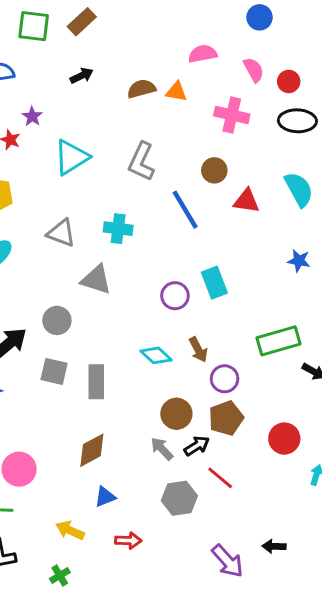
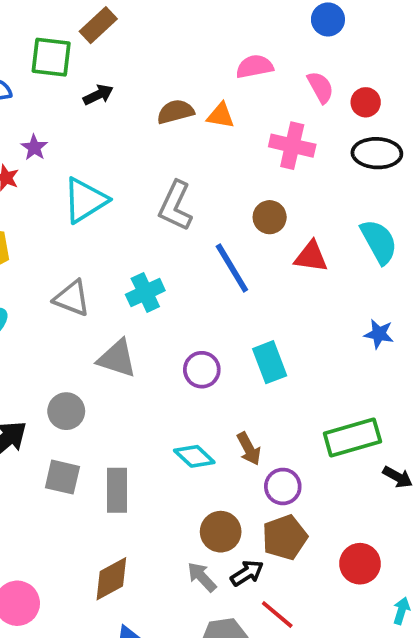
green square: (34, 26) -> (51, 57), moved
cyan cross: (118, 229) -> (145, 293), turned -32
purple circle: (175, 296) -> (202, 370), moved

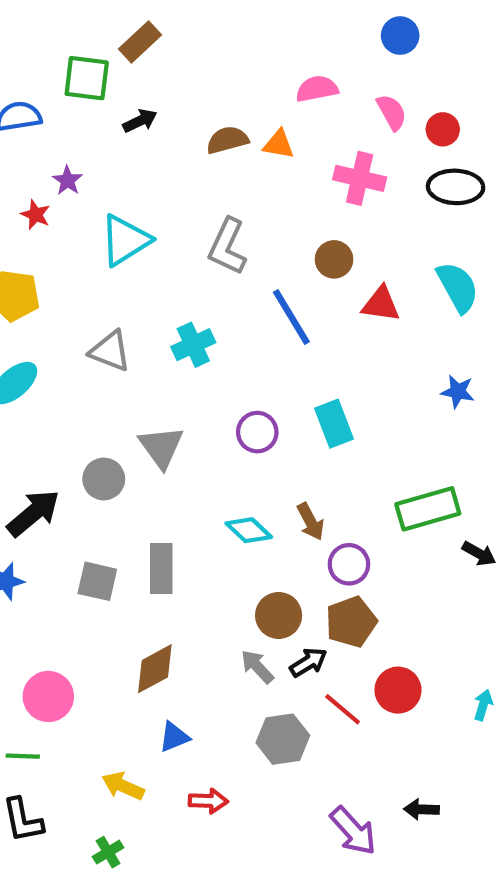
gray triangle: (117, 358) -> (161, 447), moved, turned 36
gray square: (62, 477) -> (97, 581), moved
red circle: (360, 564) -> (398, 690), moved

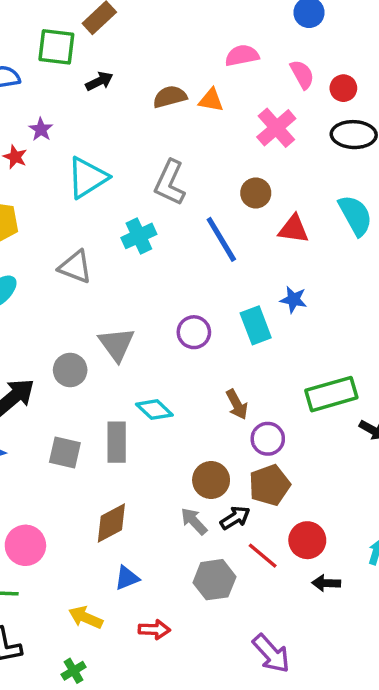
pink cross: (360, 178) -> (276, 128), turned 36
cyan cross: (193, 345) -> (139, 236), moved
blue star: (458, 392) -> (294, 300), moved
cyan diamond: (249, 530) -> (154, 410), moved
black arrow: (421, 809) -> (326, 583), moved

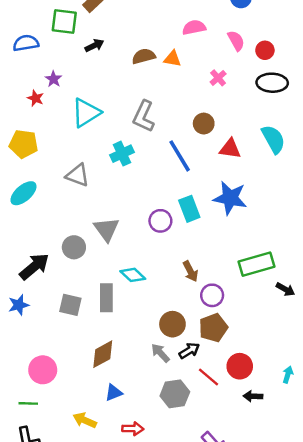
pink cross: (276, 128) -> (218, 78), size x0.6
blue star: (294, 300) -> (230, 198), size x1.8
cyan rectangle: (256, 325) -> (189, 209), moved

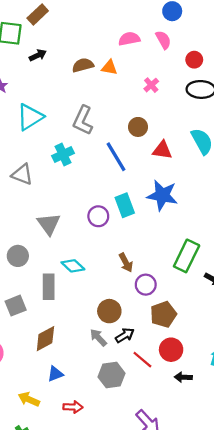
pink semicircle: (236, 41) -> (163, 40), moved
gray circle: (74, 247) -> (18, 256), moved
green rectangle: (257, 264) -> (187, 256), turned -48
gray square: (70, 305) -> (16, 306), moved, turned -35
brown pentagon: (213, 328) -> (163, 314), moved

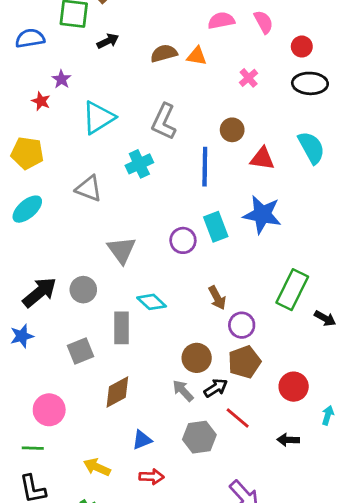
blue line: (116, 157) -> (205, 167), turned 32
brown pentagon: (163, 314) -> (244, 362), moved
red circle: (171, 350) -> (294, 387), moved
blue triangle: (55, 374) -> (142, 440), moved

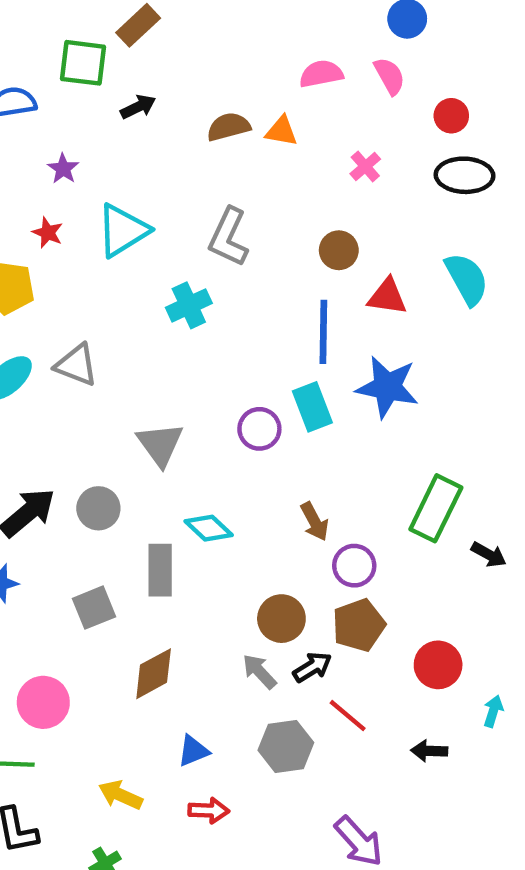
red star: (41, 101) -> (48, 233), moved
blue line: (205, 167) -> (323, 332), moved
gray triangle: (89, 189) -> (76, 365), moved

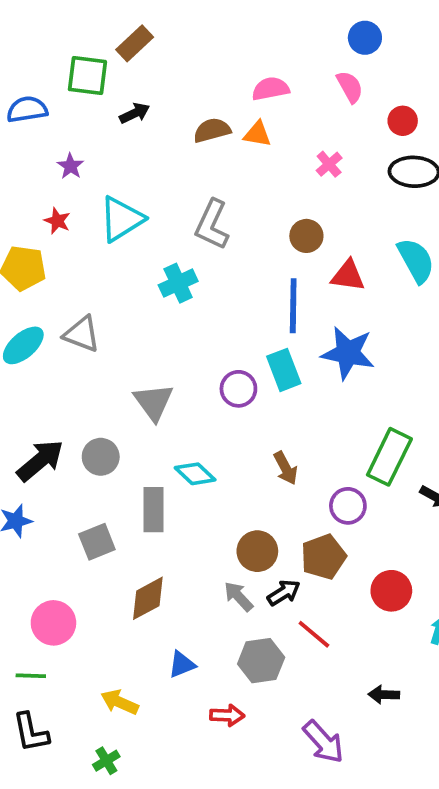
pink semicircle: (321, 74) -> (271, 89), moved
purple circle: (354, 566) -> (348, 506), moved
black arrow: (429, 751) -> (384, 695), moved
red arrow: (209, 810) -> (227, 715), moved

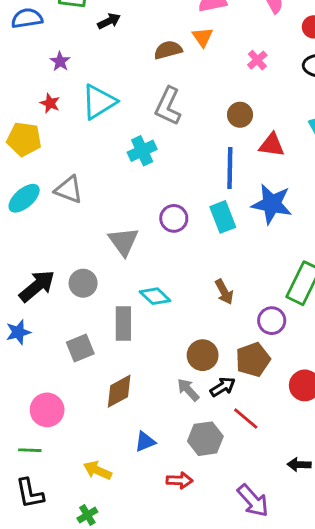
brown semicircle: (212, 130) -> (168, 50), moved
orange triangle: (257, 134) -> (203, 37), turned 45
purple circle: (238, 389) -> (174, 218), moved

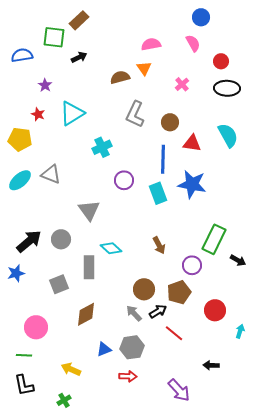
gray L-shape: (168, 106) -> (135, 114), moved
purple circle: (174, 218) -> (124, 180), moved
gray hexagon: (205, 439) -> (132, 347), moved

